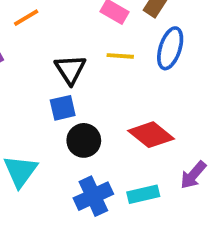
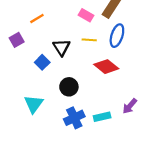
blue square: (63, 108) -> (42, 62), moved, turned -32
red diamond: (151, 135) -> (106, 67), moved

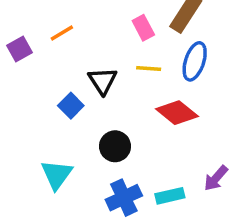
pink rectangle: (86, 15) -> (143, 28), turned 32
purple square: (17, 40) -> (19, 49), moved

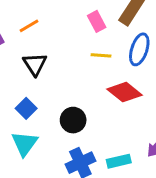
black triangle: (103, 81) -> (35, 64), moved
blue square: (71, 106) -> (26, 108), moved

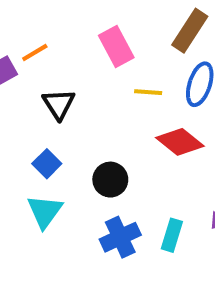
pink rectangle: (97, 21) -> (116, 47), moved, size x1.4
orange line: (29, 26) -> (35, 52), moved
cyan rectangle: (119, 161) -> (172, 235), turned -60

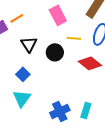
black circle: (110, 180) -> (55, 52), moved

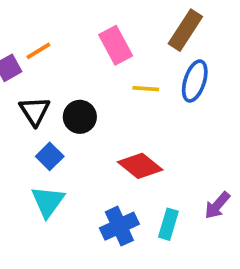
black triangle: (29, 44) -> (35, 111), moved
black circle: (55, 52) -> (80, 117), moved
red diamond: (90, 63) -> (140, 166), moved

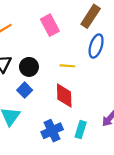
yellow line: (146, 89) -> (67, 66), moved
blue square: (50, 156) -> (25, 90), moved
red diamond: (140, 166) -> (64, 96), turned 50

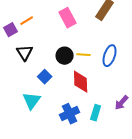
blue ellipse: (96, 46) -> (110, 56), moved
black circle: (29, 67) -> (65, 56), moved

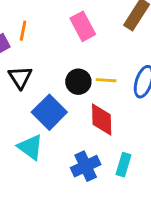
orange line: (27, 21) -> (23, 31), turned -48
blue square: (45, 77) -> (49, 112), size x1.6
cyan triangle: (32, 101) -> (30, 147), turned -30

